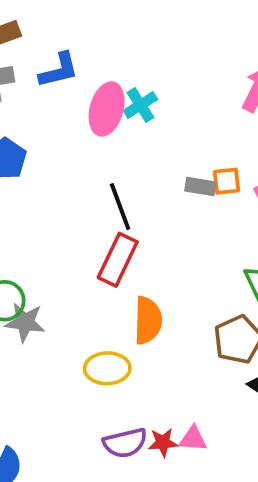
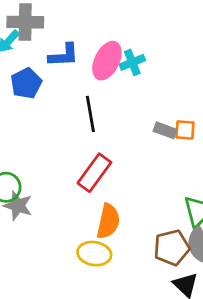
blue L-shape: (59, 70) -> (64, 55), moved
black line: (120, 207) -> (90, 114), moved
yellow ellipse: (107, 368) -> (94, 254), moved

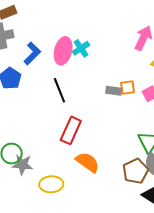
blue L-shape: (64, 55) -> (32, 53), turned -30
orange semicircle: (108, 221) -> (88, 162), turned -55
yellow ellipse: (94, 254) -> (51, 184), moved

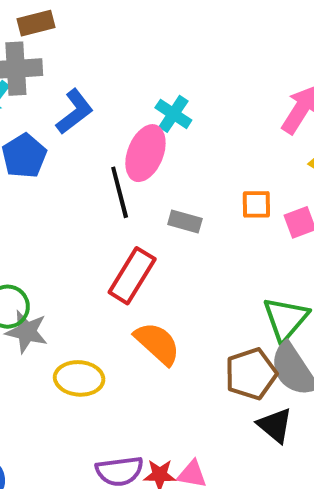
cyan cross: (81, 48) -> (173, 114), turned -30
pink ellipse: (63, 51) -> (145, 153), moved
gray rectangle: (114, 91) -> (185, 221), moved

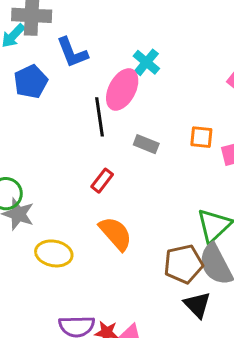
blue L-shape: (75, 112) -> (72, 52), turned 100
red rectangle: (132, 276) -> (102, 181), size x0.6

